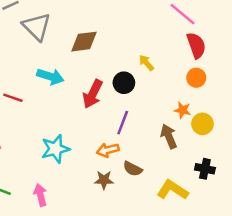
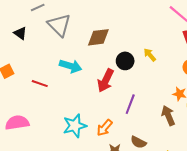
black circle: (124, 83) -> (125, 61), moved
orange arrow: (108, 150) -> (105, 128), moved, turned -36

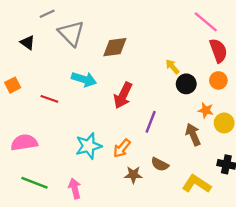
black circle: (125, 61) -> (186, 84), moved

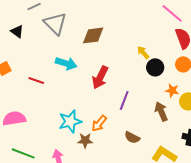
brown star: (133, 175) -> (85, 140), moved

